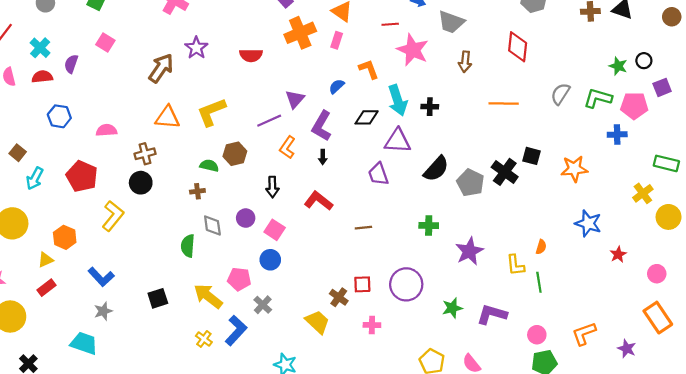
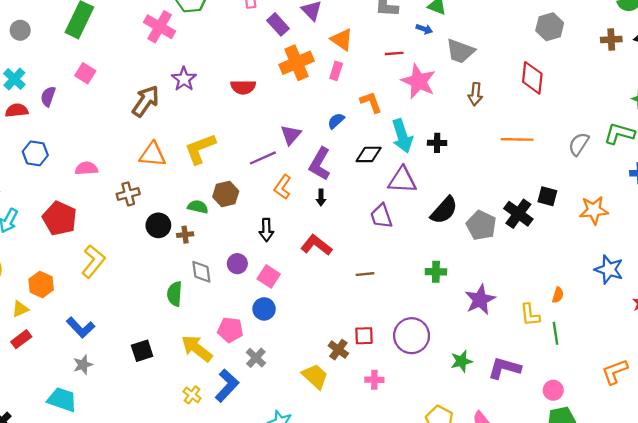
gray semicircle: (560, 94) -> (579, 144), moved
black circle: (141, 183) -> (158, 225), moved
orange L-shape: (584, 334) -> (615, 372), moved

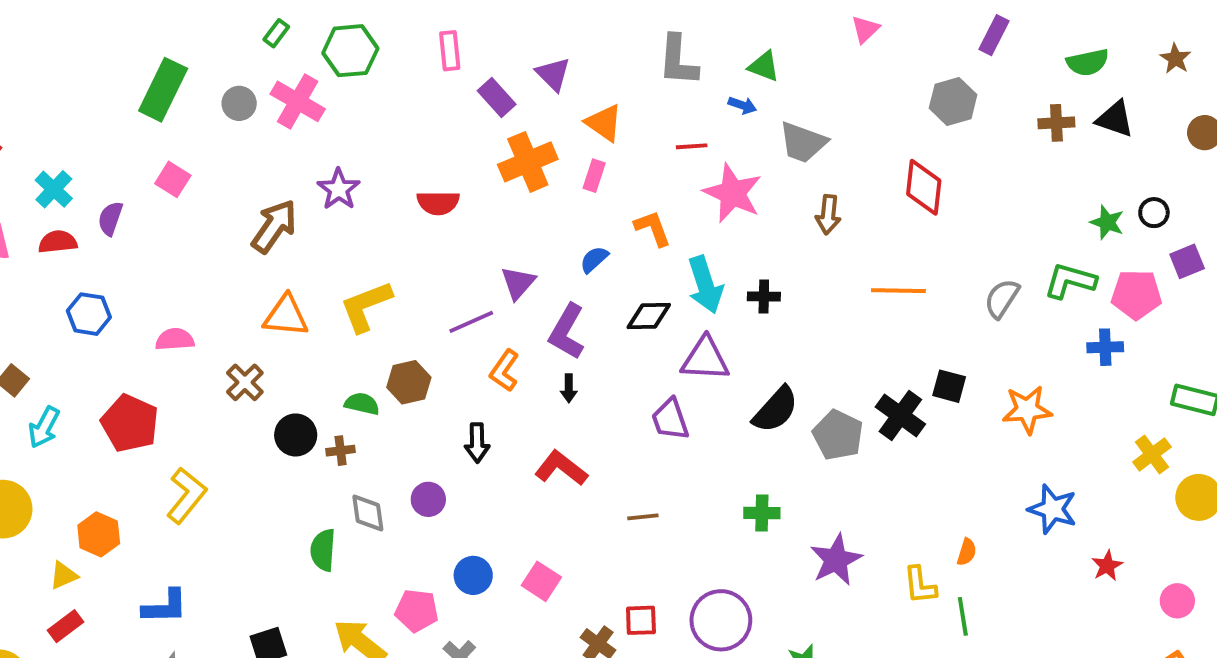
gray circle: (20, 30) -> (239, 103), moved
brown cross: (128, 194) -> (245, 382), turned -30
pink square: (269, 276) -> (541, 581), moved
blue L-shape: (81, 328) -> (165, 607), turned -48

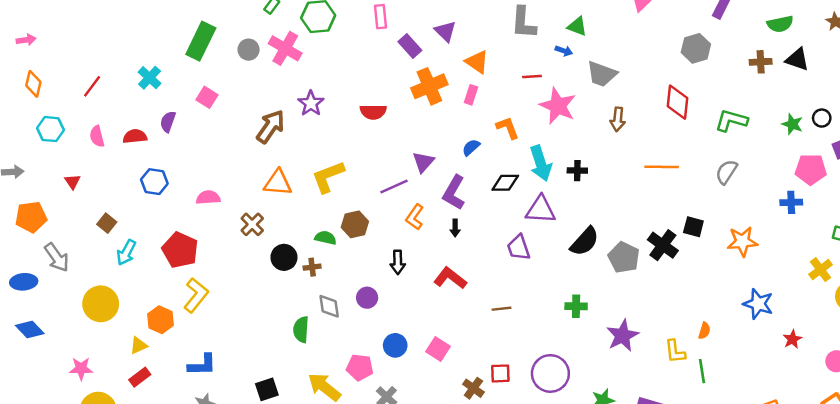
cyan cross: (54, 189) -> (150, 78), moved
green L-shape: (1070, 281) -> (731, 120), moved
yellow L-shape: (186, 495) -> (196, 295), moved

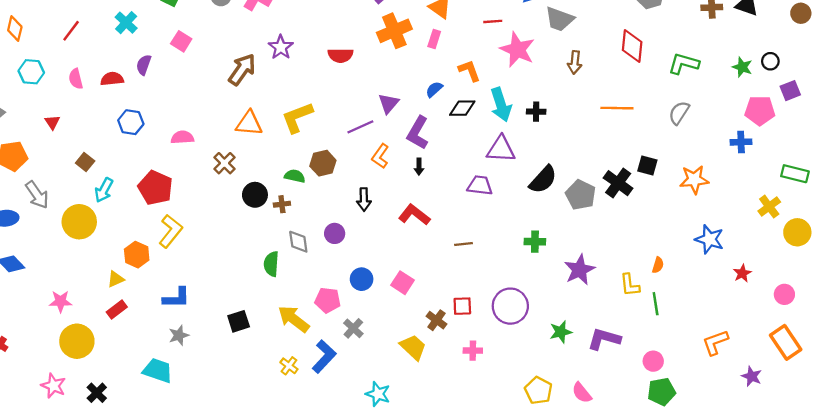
black diamond: (505, 183) -> (462, 108), moved
purple trapezoid: (519, 248) -> (480, 185), turned 116
yellow circle: (101, 304) -> (79, 222), moved

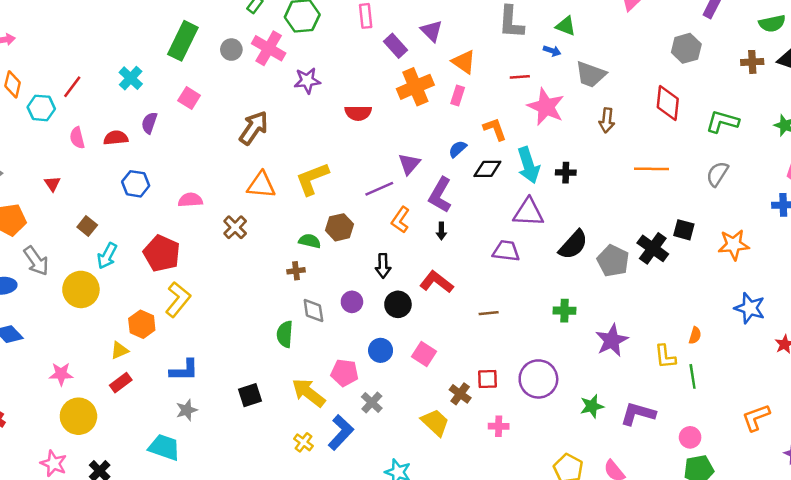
purple star: (281, 47) -> (307, 81), moved, turned 30
cyan hexagon: (31, 72) -> (41, 108), moved
black circle: (255, 195) -> (398, 304), moved

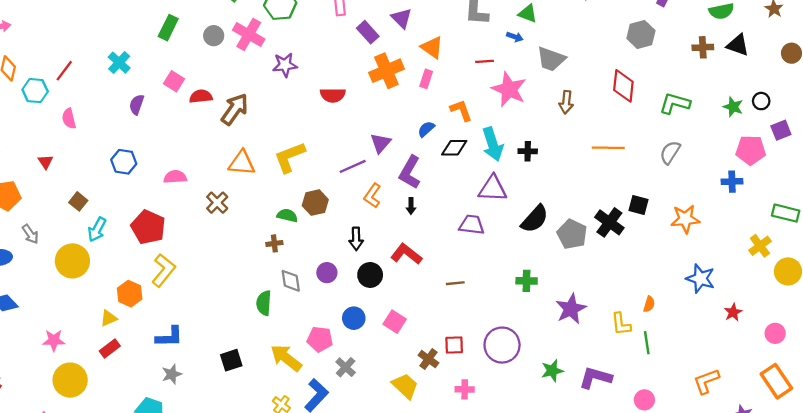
green rectangle: (183, 41) -> (168, 28), size x0.7
red semicircle: (116, 138) -> (201, 96), moved
gray arrow: (36, 261) -> (30, 234), size x0.7

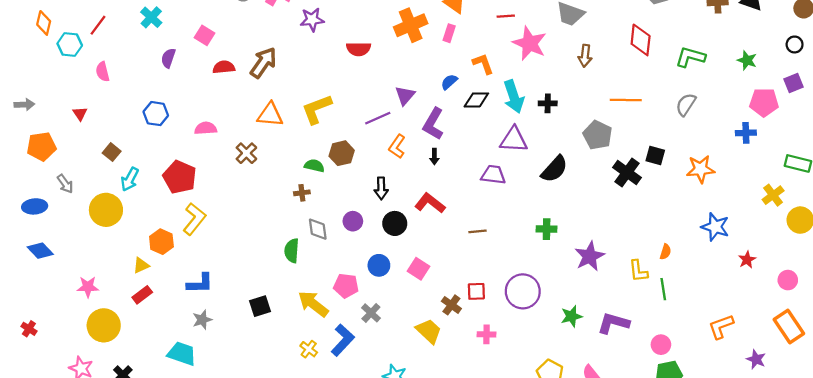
red semicircle: (201, 96) -> (224, 67), moved
black circle: (761, 101) -> (795, 44), moved
gray pentagon: (572, 234) -> (598, 135), moved

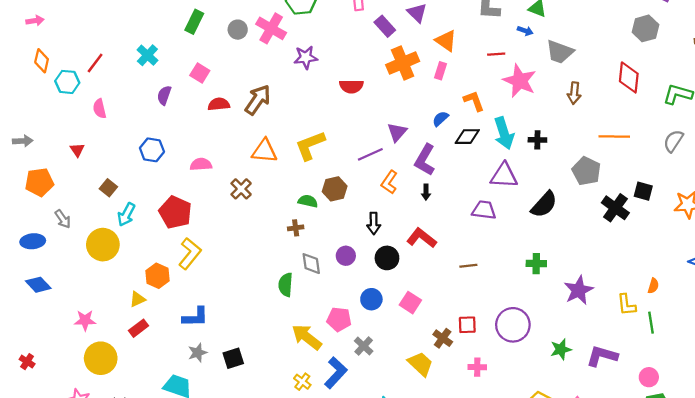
black square: (260, 306) -> (233, 358), moved

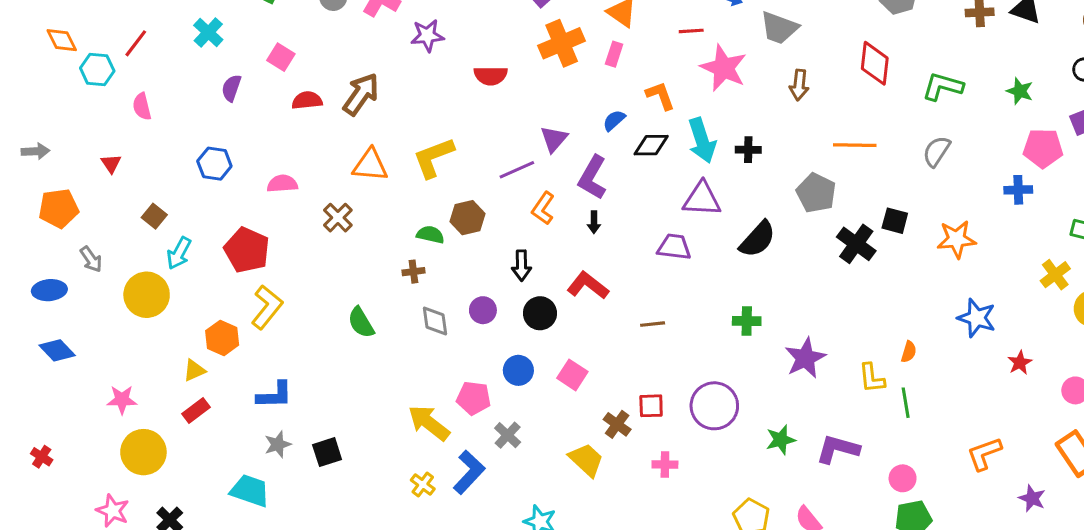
orange diamond: (42, 61) -> (62, 40), turned -40
green semicircle: (286, 285) -> (361, 323), moved, turned -35

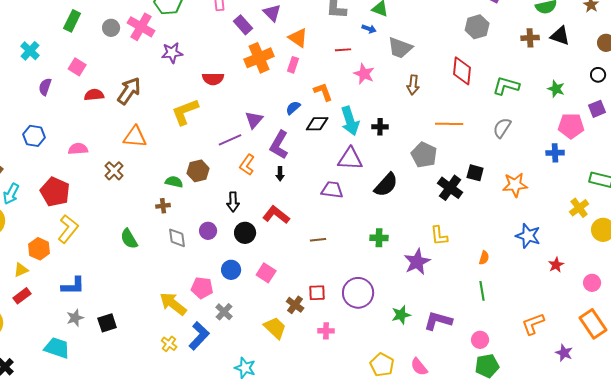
pink star: (724, 68) -> (364, 74), size x0.7
yellow L-shape: (434, 157) -> (185, 112), moved
yellow L-shape: (872, 378) -> (439, 236), moved

